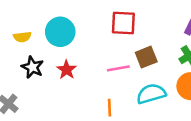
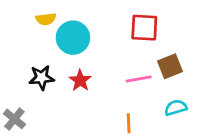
yellow semicircle: (22, 37) -> (46, 19), moved
black star: (32, 67) -> (42, 78), turned -30
cyan semicircle: (151, 94) -> (176, 108), size x0.7

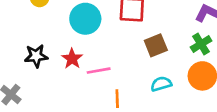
cyan circle: (73, 38) -> (85, 19), moved
pink line: (139, 79) -> (99, 71), moved

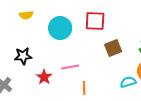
red star: (72, 59) -> (44, 77), moved
cyan semicircle: (161, 84) -> (128, 82), moved

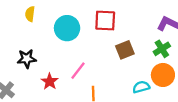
yellow semicircle: (26, 15) -> (30, 14), turned 104
pink line: (70, 67) -> (78, 71), turned -42

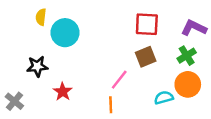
red square: (105, 20) -> (147, 24), moved
cyan circle: (67, 28) -> (65, 33), moved
pink line: (78, 71) -> (119, 80), moved

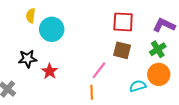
brown square: (146, 57) -> (122, 50), turned 36
red star: (63, 92) -> (50, 71), moved

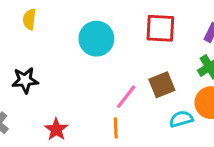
cyan circle: (52, 29) -> (96, 39), moved
brown square: (122, 50) -> (162, 85), moved, turned -36
red star: (50, 71) -> (56, 129), moved

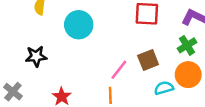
cyan circle: (96, 39) -> (79, 25), moved

